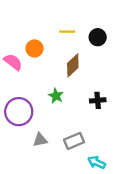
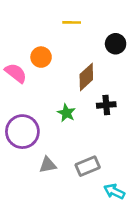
yellow line: (67, 32) -> (72, 22), moved
black cross: (98, 100) -> (106, 105), moved

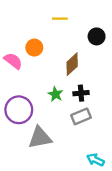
black cross: (106, 105) -> (81, 93), moved
gray triangle: (48, 165) -> (40, 138), size x1.6
gray rectangle: (88, 166) -> (81, 116), moved

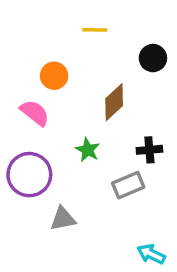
pink semicircle: (13, 61) -> (35, 113), moved
black cross: (81, 93) -> (149, 150), moved
gray triangle: (40, 138) -> (63, 219), size x0.7

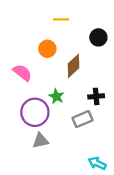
orange circle: (54, 76) -> (47, 49), moved
purple circle: (29, 175) -> (35, 112), moved

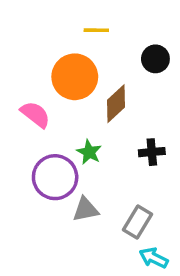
orange circle: (47, 49) -> (75, 77), size x1.6
gray rectangle: (83, 119) -> (137, 222), moved, turned -36
gray triangle: (41, 141) -> (86, 209), moved

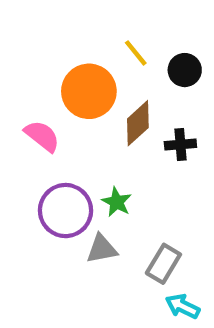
yellow line: (96, 30) -> (136, 53), moved, turned 50
green star: (89, 152) -> (117, 202), moved
black cross: (152, 152) -> (180, 145), moved

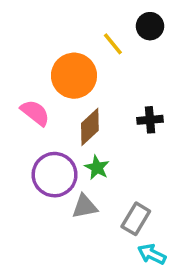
black circle: (185, 70) -> (150, 26), moved
brown diamond: (138, 123) -> (90, 127), moved

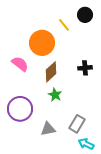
purple circle: (55, 175) -> (20, 109), moved
gray triangle: (85, 206) -> (48, 129), moved

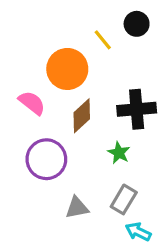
black cross: (85, 68) -> (137, 109), size x1.6
green star: (55, 95) -> (119, 153), moved
purple circle: (20, 109) -> (46, 159), moved

